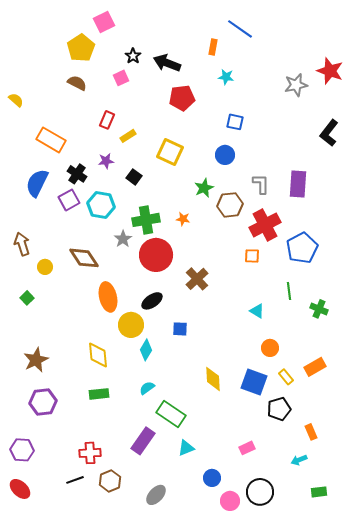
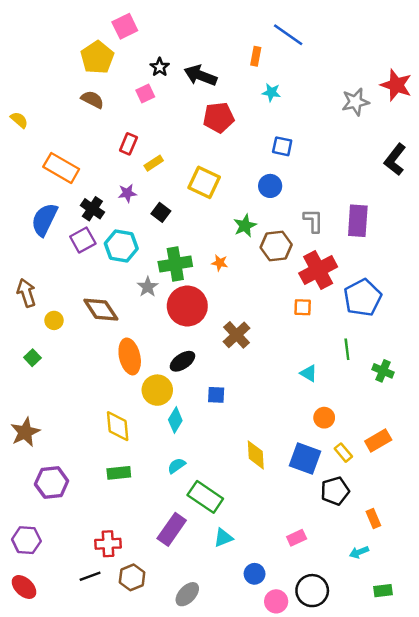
brown star: (36, 360) -> (25, 432), moved

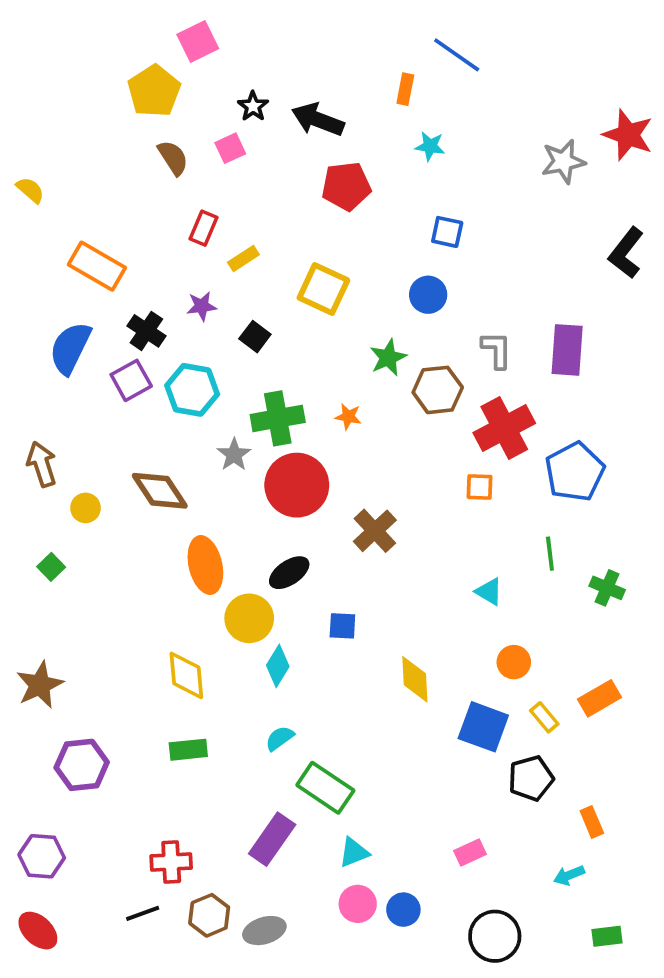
brown semicircle: (92, 100) -> (173, 158), moved, turned 30
yellow diamond: (256, 455) -> (415, 679), moved
gray ellipse: (187, 594) -> (264, 931), moved, turned 30
pink circle: (276, 601) -> (358, 904), moved

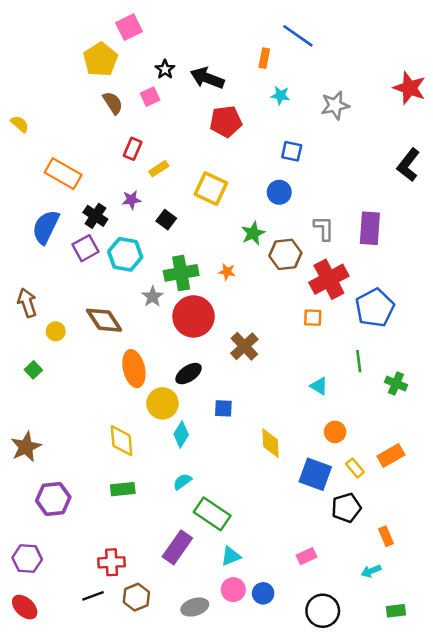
gray star: (563, 161) -> (335, 105), moved
gray ellipse: (264, 931) -> (195, 607), moved

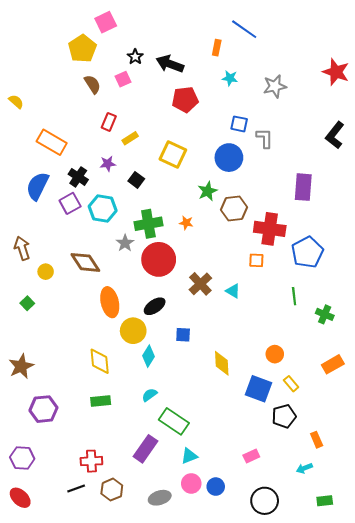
blue circle: (279, 192) -> (229, 158), size x1.4
gray L-shape: (324, 228) -> (265, 138), moved
red cross: (329, 279) -> (270, 229), turned 36
cyan triangle: (319, 386) -> (233, 291), moved
orange rectangle: (391, 456) -> (333, 364), moved

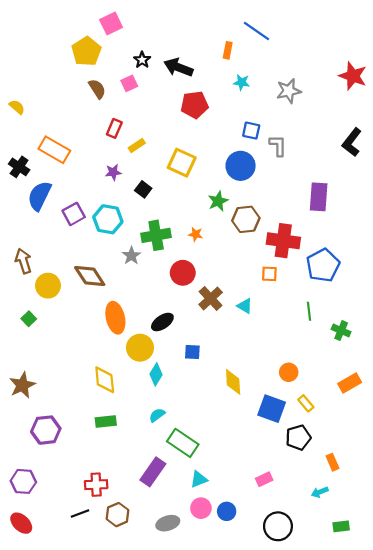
black cross: (78, 177) -> (19, 167), moved
red circle: (159, 259) -> (183, 273), moved, size x0.7
yellow circle: (46, 272) -> (48, 286), size x1.5

